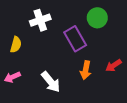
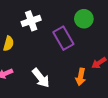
orange arrow: (86, 70) -> (81, 77), moved

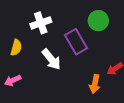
white arrow: (41, 78) -> (51, 59), moved

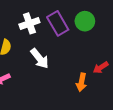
purple rectangle: (76, 42) -> (58, 23), moved

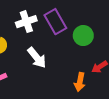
green circle: (85, 21) -> (83, 36), moved

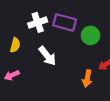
purple rectangle: (55, 22) -> (65, 22), turned -45

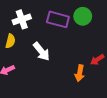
white cross: (38, 22) -> (22, 19), moved
green circle: (90, 35) -> (83, 16), moved

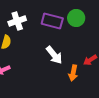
white arrow: (41, 51) -> (54, 55), moved

